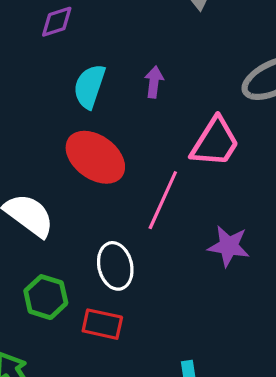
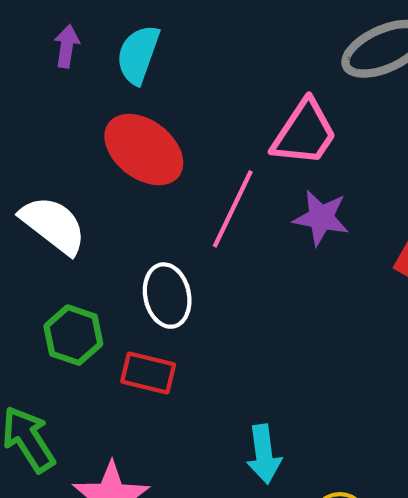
purple arrow: (154, 82) -> (67, 46), moved
purple star: (229, 246) -> (321, 218), moved

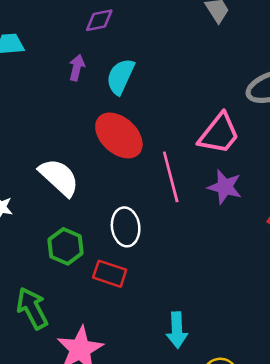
pink line: (233, 209) -> (171, 177), turned -45

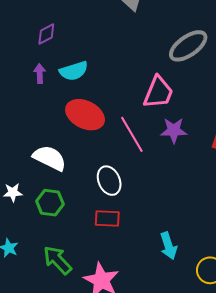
cyan semicircle: (120, 77) -> (74, 71), turned -116
green hexagon: (66, 246) -> (50, 203), moved

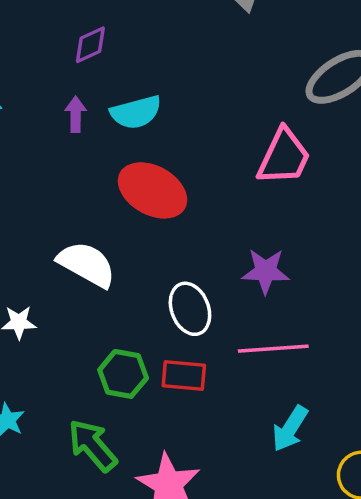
purple star: (174, 130) -> (266, 271), moved
pink line: (132, 134) -> (273, 349), moved, turned -66
green hexagon: (50, 203) -> (123, 374), moved
cyan arrow: (169, 246) -> (290, 429), turned 48

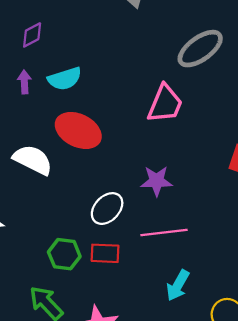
white semicircle: (87, 264) -> (33, 160), moved
white ellipse: (190, 309) -> (107, 209), turned 68

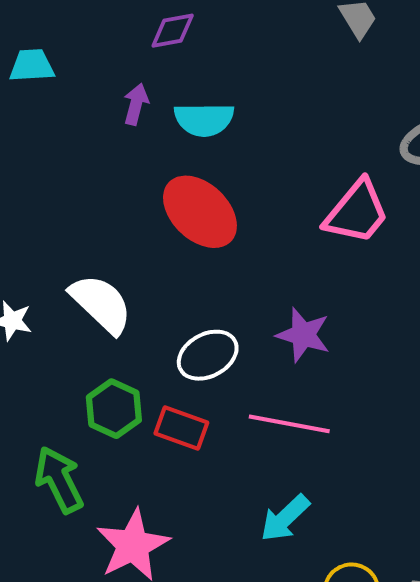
white semicircle: (33, 160) -> (101, 304), moved

